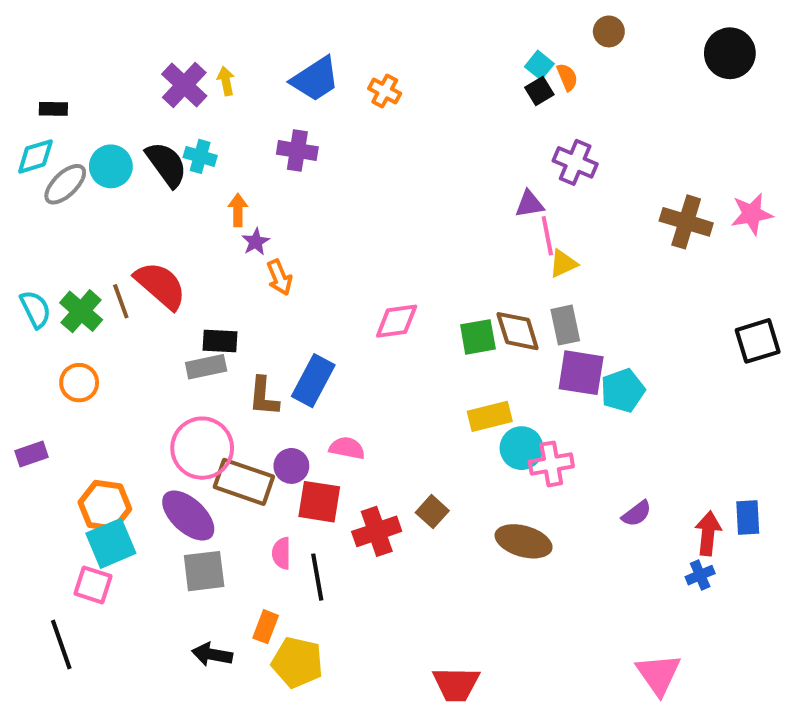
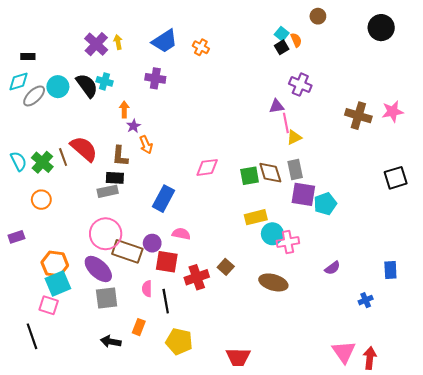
brown L-shape: (264, 397) -> (120, 156), moved
red arrow: (708, 533) -> (370, 358), moved
yellow pentagon: (297, 662) -> (179, 342), moved

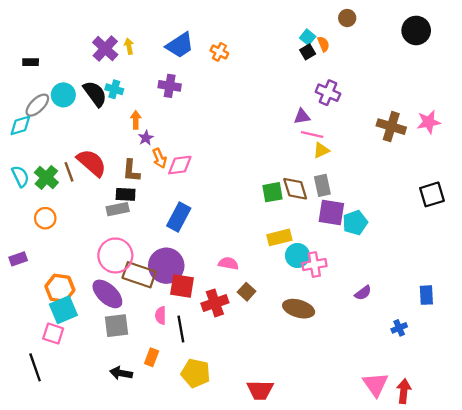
cyan diamond: (19, 81) -> (20, 125), moved
pink line: (286, 123) -> (312, 134), turned -66
pink diamond: (207, 167) -> (180, 165), moved
pink semicircle: (181, 234) -> (228, 263), moved
purple circle: (152, 243) -> (166, 266), size x1.8

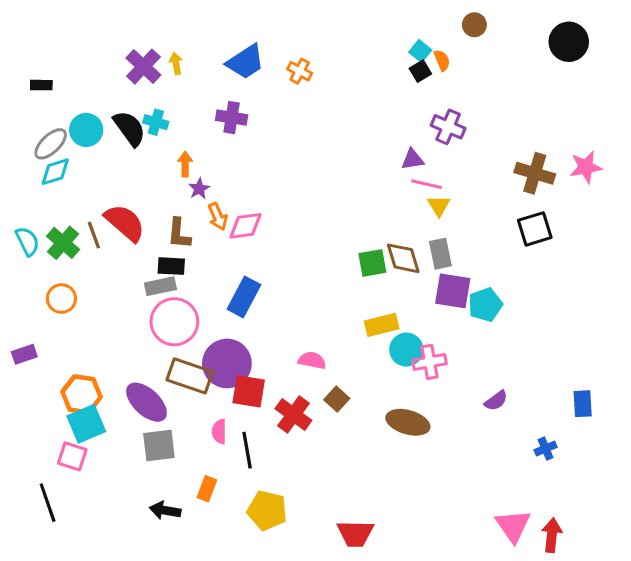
cyan diamond: (20, 125) -> (55, 172), moved
yellow triangle: (321, 150) -> (439, 206), turned -36
black square: (432, 194) -> (535, 229), moved
pink circle: (115, 255) -> (174, 322), moved
red cross: (215, 303) -> (293, 415), turned -35

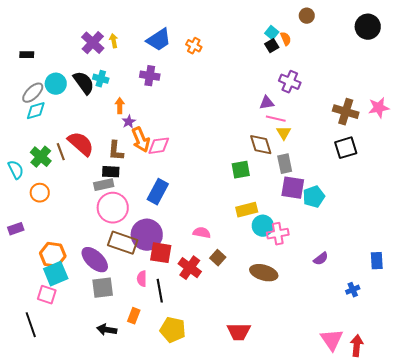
orange arrow: (218, 217) -> (141, 140), size x1.4
cyan semicircle: (27, 241) -> (16, 170), moved
brown diamond: (403, 258) -> (261, 145), moved
red trapezoid: (355, 534) -> (239, 332), moved

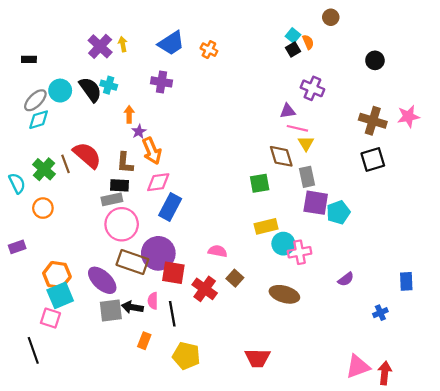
black circle: (368, 27) -> (375, 60), moved, size x0.7
pink diamond: (159, 146) -> (158, 182), moved
black arrow: (107, 330) -> (132, 307), moved
pink triangle: (332, 340) -> (358, 367), turned 45

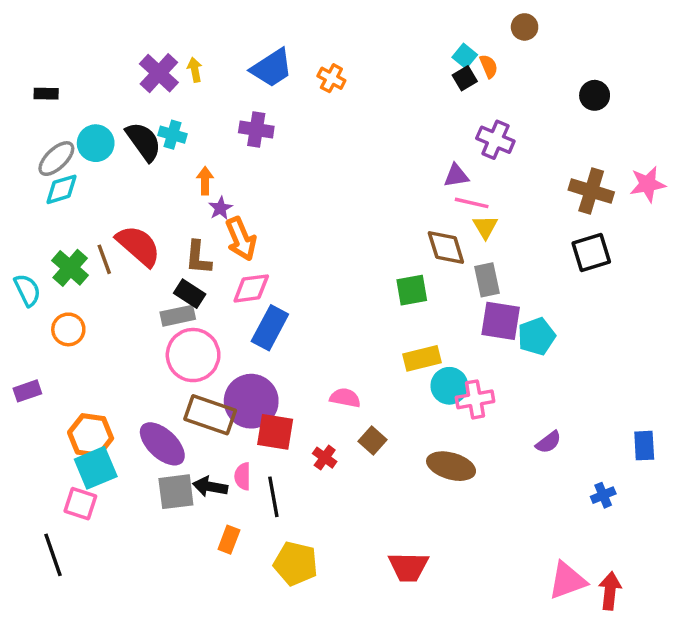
black rectangle: (119, 185) -> (190, 294), turned 30
red cross: (205, 289) -> (325, 458), size x0.6

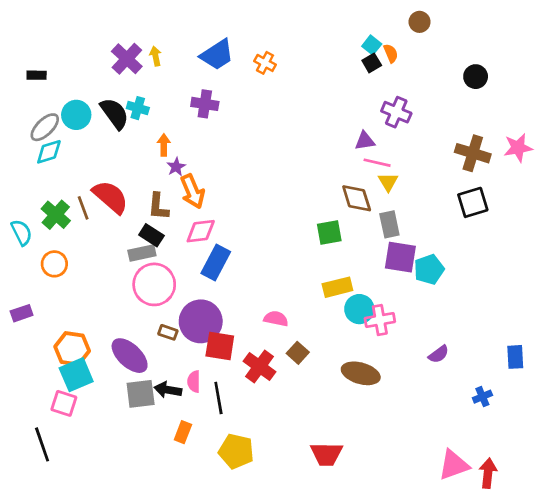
brown rectangle: (210, 415) -> (168, 332), size x0.5
red cross: (325, 458) -> (259, 367), size x1.6

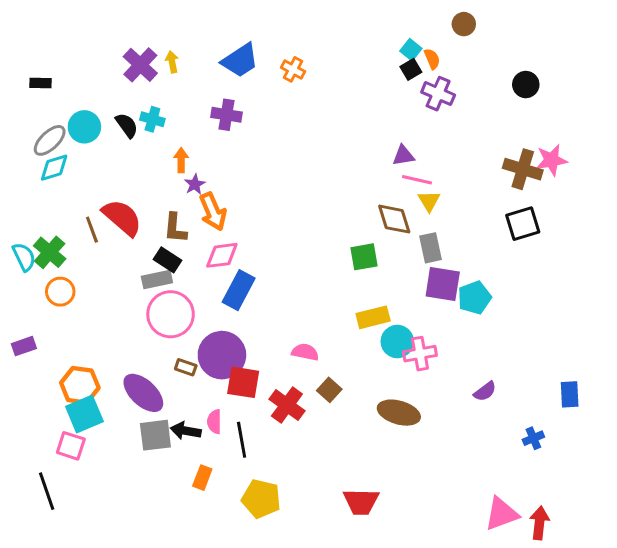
purple cross: (396, 112) -> (438, 94), moved
black semicircle: (115, 113) -> (127, 125), size x0.7
pink star: (518, 148) -> (551, 160), moved
green cross: (56, 215) -> (50, 252), moved

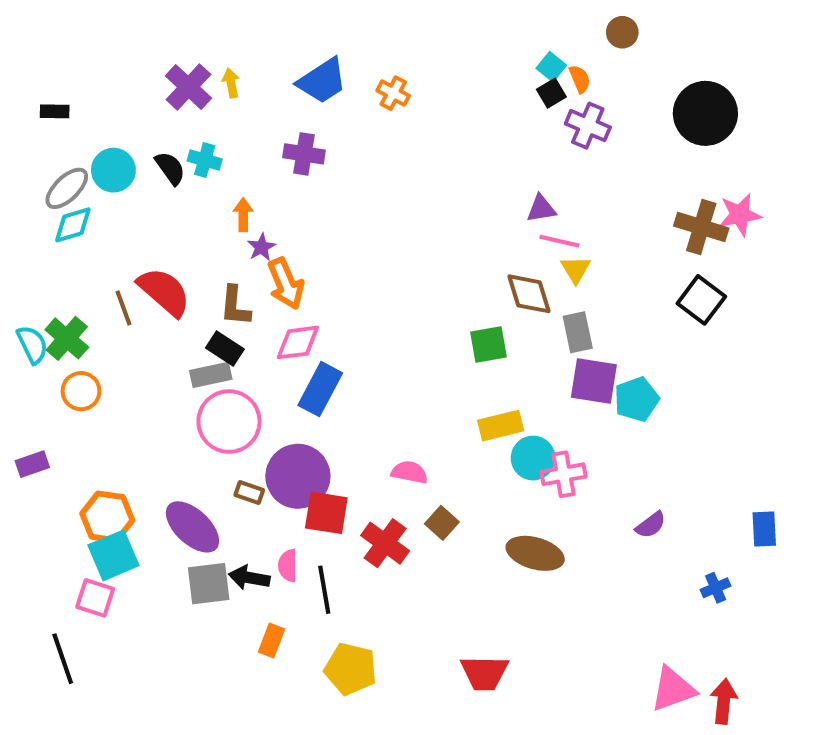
black circle: (526, 85) -> (705, 113), size x1.8
black square: (523, 224) -> (701, 300), turned -36

